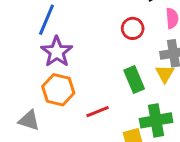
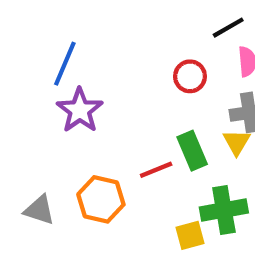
orange hexagon: (58, 90) -> (101, 199), moved
red line: (98, 112) -> (156, 170), moved

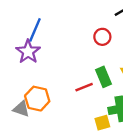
purple star: (80, 110) -> (28, 52), moved
orange hexagon: (101, 199) -> (37, 99), moved

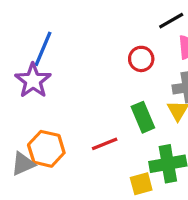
red line: (84, 87) -> (105, 144), moved
gray triangle: (21, 109) -> (23, 164), turned -42

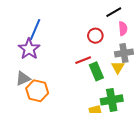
red line: (105, 144) -> (83, 60), moved
gray triangle: (23, 164) -> (23, 79), moved

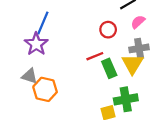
pink semicircle: (123, 28) -> (138, 22), turned -128
yellow triangle: (118, 67) -> (132, 64), size x1.5
gray triangle: (23, 79) -> (30, 76), turned 42

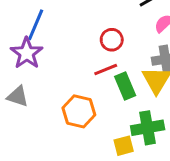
red circle: (108, 30) -> (112, 40), moved
orange hexagon: (45, 89) -> (79, 111), moved

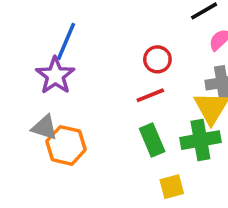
green rectangle: (125, 86) -> (152, 140), moved
orange hexagon: (79, 111) -> (66, 145), moved
green cross: (148, 128) -> (200, 140), moved

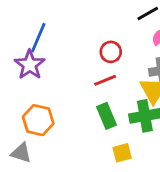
gray triangle: (45, 127) -> (21, 153), moved

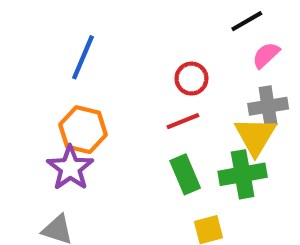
purple star: (30, 65) -> (70, 168), moved
orange hexagon: (38, 120) -> (83, 130), moved

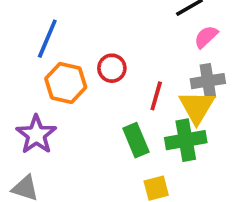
red circle: (191, 79) -> (112, 68), moved
red line: (183, 121) -> (156, 96), moved, turned -52
orange hexagon: (83, 130) -> (66, 83), moved

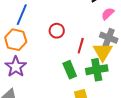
gray cross: (208, 81) -> (109, 38), turned 30
orange hexagon: (66, 83) -> (16, 40), moved

